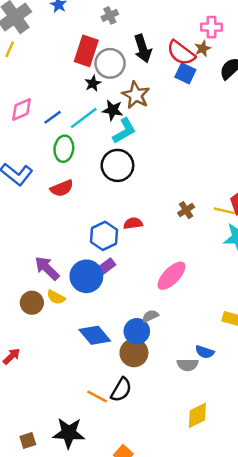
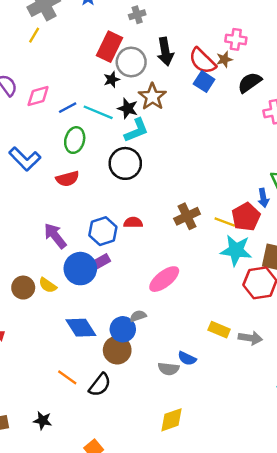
cyan line: (84, 118) -> (98, 112), turned 52
brown cross: (186, 210) -> (187, 216), size x1.5
purple arrow: (47, 268) -> (55, 236), moved
orange line: (97, 396) -> (67, 377), moved
black star: (69, 433) -> (43, 421), size x0.6

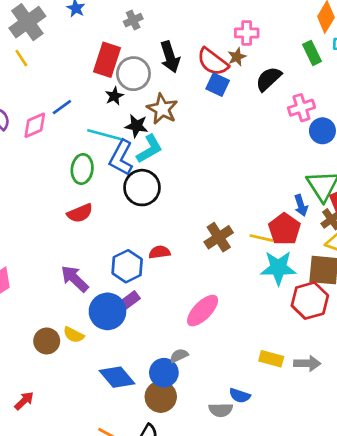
yellow line: (34, 35) -> (21, 58), turned -56
blue line: (68, 108) -> (62, 107), moved
blue L-shape: (25, 159) -> (121, 158), moved, turned 80

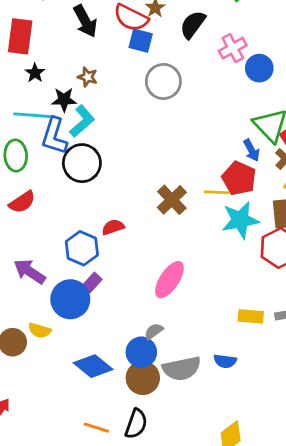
gray circle: (133, 74) -> (163, 81), moved
brown star: (162, 109) -> (88, 77), size x0.6
gray semicircle: (221, 410) -> (182, 368), moved, size x1.5

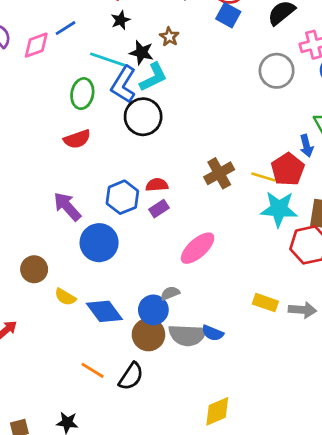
gray circle: (163, 81) -> (277, 71), moved
purple rectangle: (92, 283) -> (159, 209), moved
yellow semicircle: (40, 330) -> (65, 297), moved
blue semicircle: (225, 361) -> (213, 333), moved

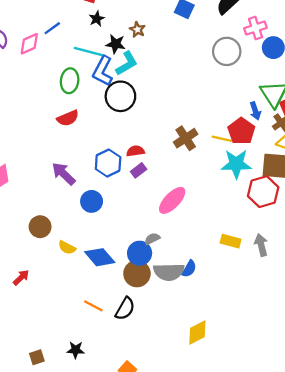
blue circle: (99, 243) -> (92, 201), size x0.7
gray arrow: (302, 310) -> (261, 245), turned -105
blue semicircle: (213, 333) -> (189, 269), turned -78

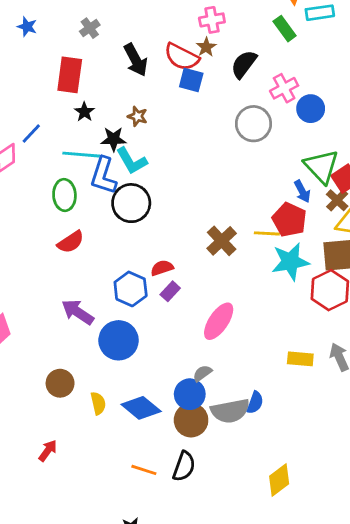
cyan L-shape: (127, 63) -> (132, 161), turned 100
blue circle: (92, 201) -> (119, 340), size x1.4
yellow semicircle: (67, 248) -> (98, 403), turned -120

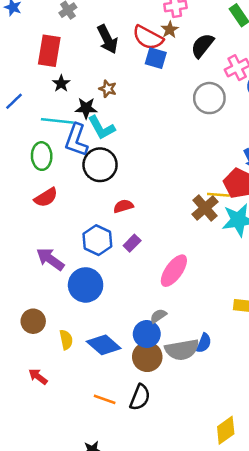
brown cross: (222, 241) -> (205, 208), moved
red semicircle: (162, 268) -> (123, 206), moved
red arrow: (48, 451) -> (38, 377), moved, turned -90
yellow diamond: (279, 480) -> (226, 430), moved

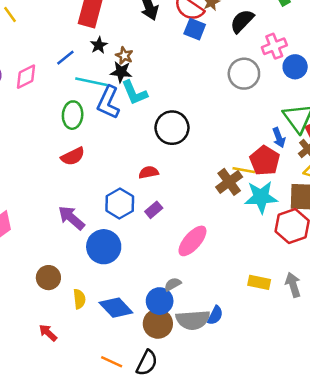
brown star: (108, 89) -> (124, 55), moved
blue line: (14, 101) -> (65, 58), moved
black circle: (100, 165) -> (172, 128), moved

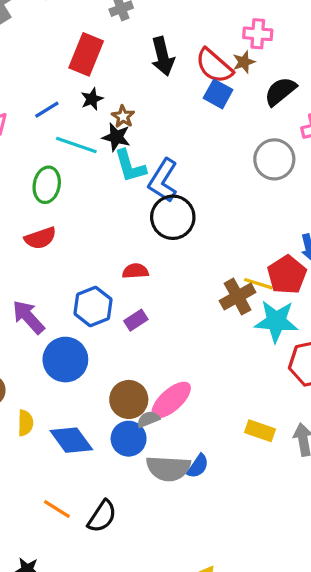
blue L-shape: (108, 102) -> (163, 180), moved
pink ellipse: (192, 241) -> (171, 400), moved
brown circle: (158, 324) -> (129, 399), moved

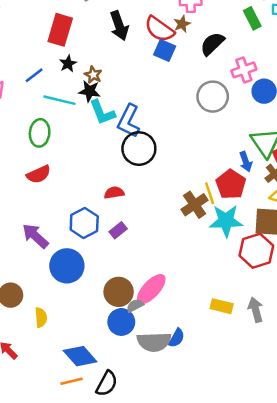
yellow line: (258, 284) -> (210, 193), turned 60
blue diamond: (71, 440) -> (80, 356), moved
orange line: (57, 509) -> (71, 381), turned -40

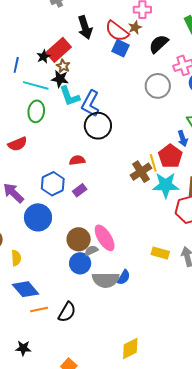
red rectangle: (60, 30) -> (59, 50), moved, turned 30
blue line: (34, 75) -> (16, 65), turned -42
green ellipse: (40, 133) -> (36, 111), moved
pink ellipse: (151, 289) -> (105, 238), turned -76
blue diamond: (80, 356) -> (25, 289), moved

